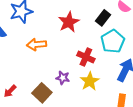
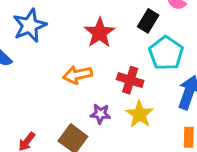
orange arrow: (36, 44) -> (78, 75), moved

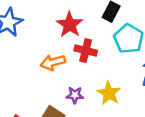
red cross: (130, 80) -> (86, 51), moved

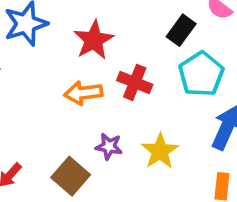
red star: (70, 25) -> (94, 40), moved

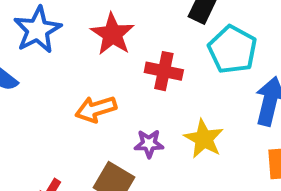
orange arrow: (83, 93) -> (96, 109), moved

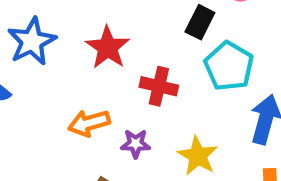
purple star: (149, 144) -> (136, 144), moved

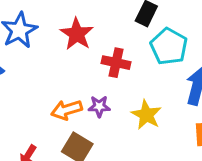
orange arrow: (89, 123) -> (67, 110), moved

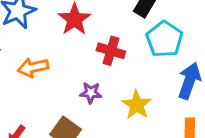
orange arrow: (67, 110) -> (33, 67), moved

